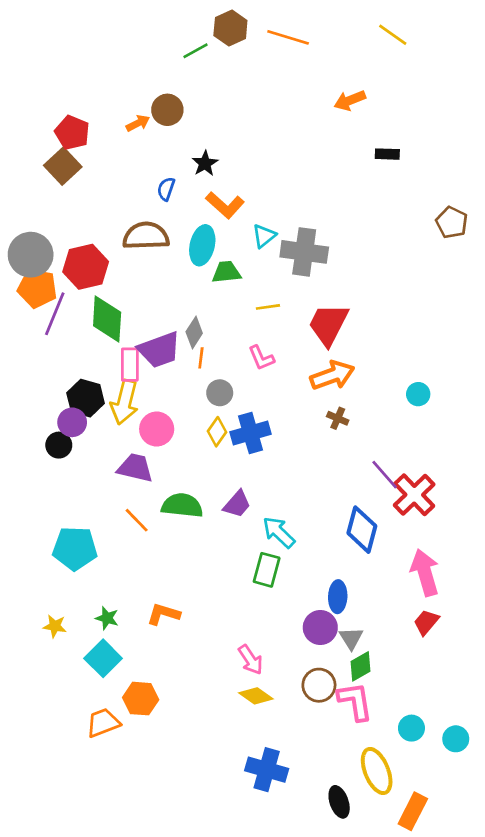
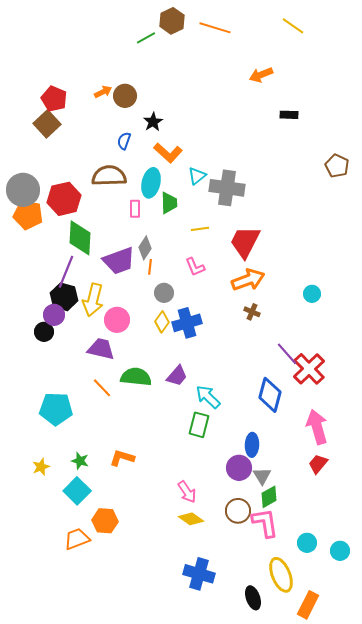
brown circle: (167, 110) -> (125, 96), moved
green trapezoid: (226, 272) -> (169, 203), turned 95
purple line: (55, 314) -> (66, 272), moved
pink rectangle: (130, 365) -> (135, 209), moved, size x0.7
yellow star: (55, 626) -> (41, 467), turned -30

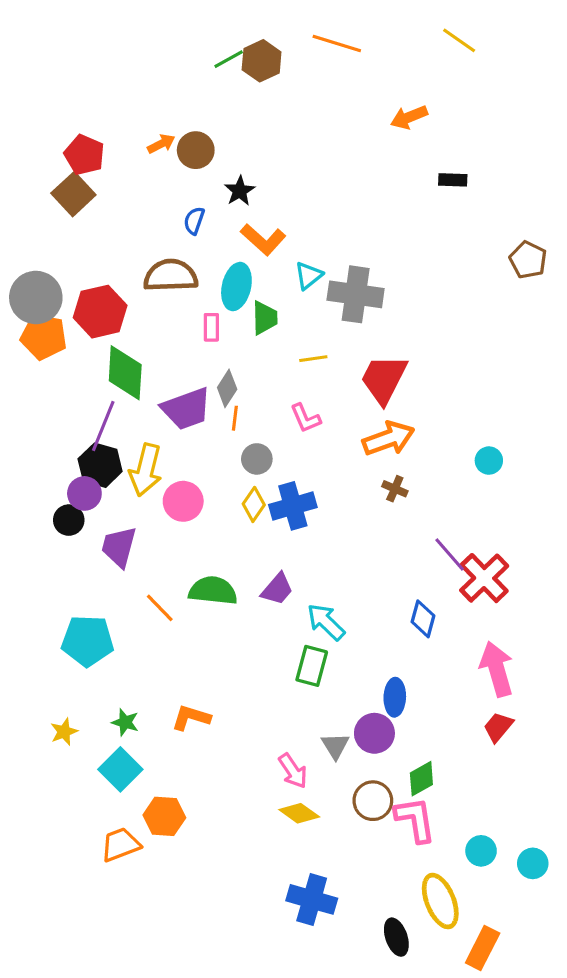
brown hexagon: (172, 21) -> (262, 61), moved
purple trapezoid: (101, 349) -> (119, 547), moved, turned -88
blue diamond: (270, 395) -> (423, 619), size x0.7
gray triangle: (262, 476) -> (335, 746), moved

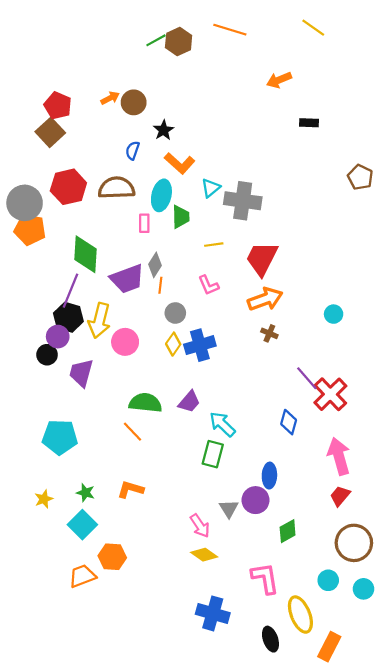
red hexagon: (100, 312) -> (68, 187), moved
orange line: (160, 608) -> (133, 432), moved
brown circle: (373, 801) -> (354, 543), moved, size x1.4
pink L-shape: (415, 819) -> (265, 578), moved

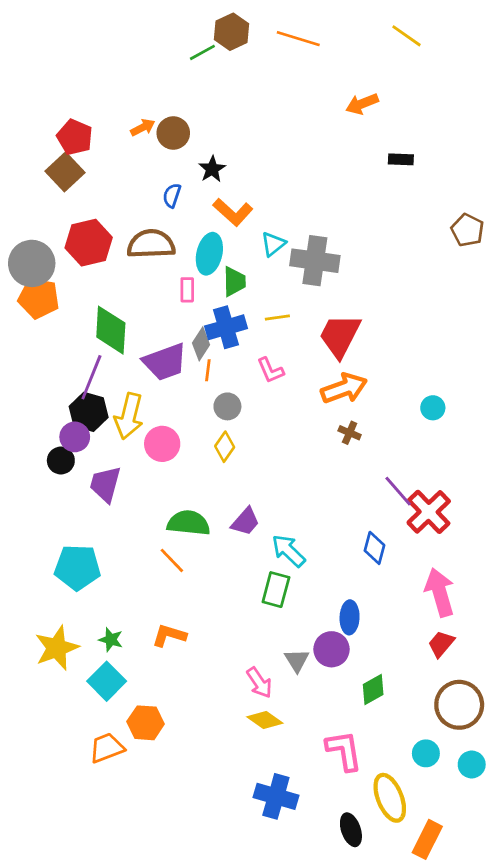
brown hexagon: (179, 41) -> (232, 32), moved
blue cross: (200, 345) -> (226, 327), moved
yellow star: (44, 499) -> (57, 648), size x1.8

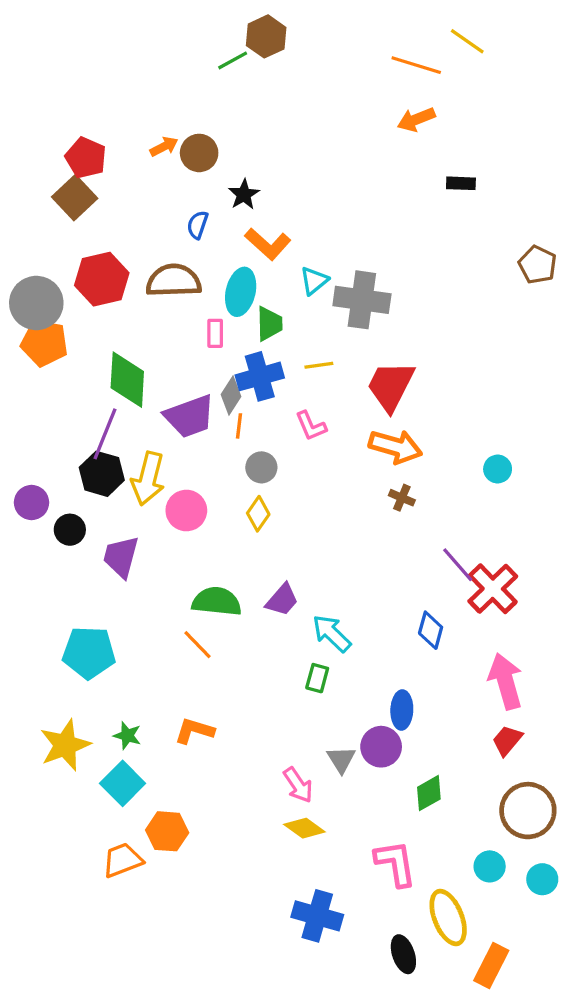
orange line: (298, 39) -> (416, 65), moved
orange arrow: (344, 388) -> (395, 447), turned 36
purple circle: (75, 437) -> (32, 503), moved
green rectangle: (276, 590) -> (317, 678), size x0.7

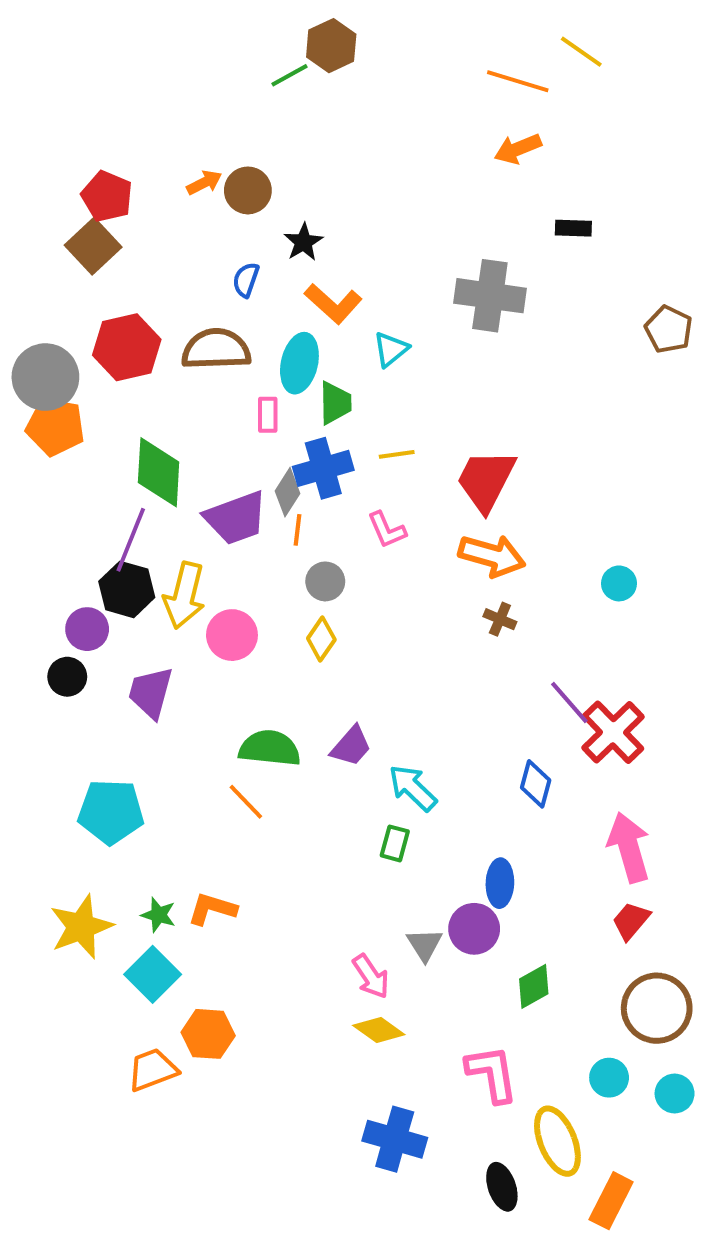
gray cross: (362, 300) -> (490, 296), moved
purple circle: (32, 503) -> (87, 629), moved
black circle: (70, 530) -> (67, 677), moved
orange L-shape: (194, 731) -> (212, 909), moved

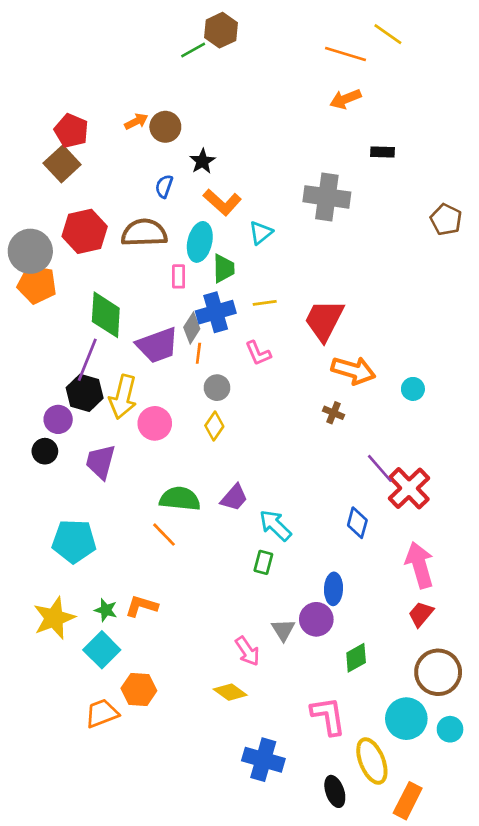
orange arrow: (492, 556) -> (353, 370), moved
yellow diamond: (379, 1030) -> (230, 692), moved
cyan circle: (609, 1078) -> (406, 719), size x1.6

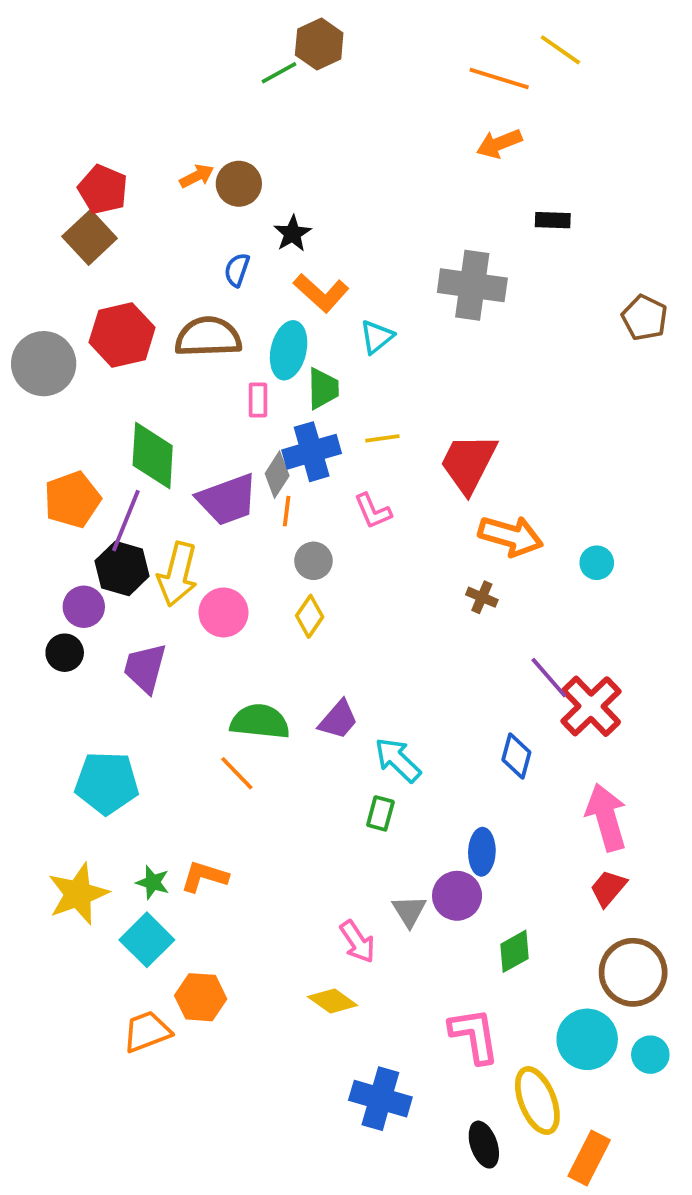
orange pentagon: (37, 284) -> (72, 500), moved, turned -30

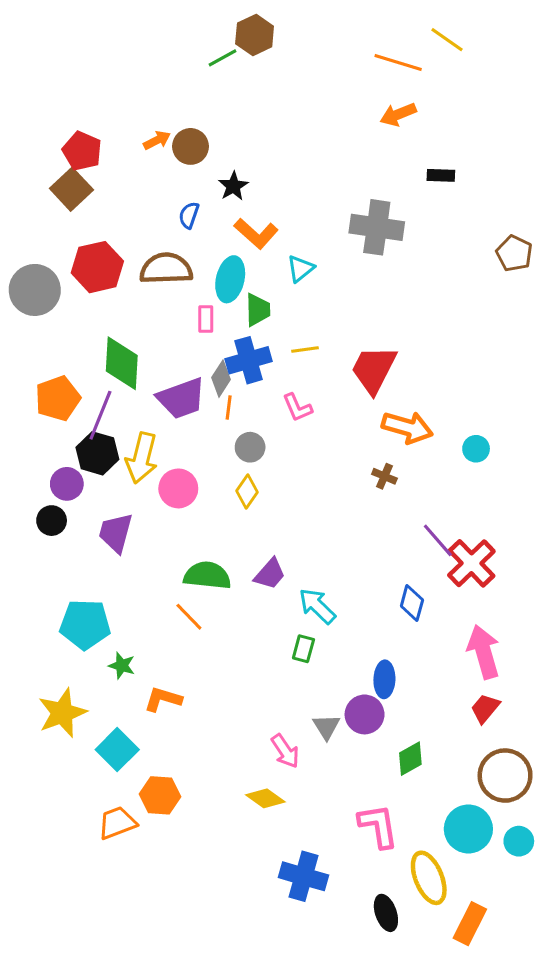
green star: (153, 882) -> (122, 666), moved

